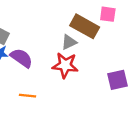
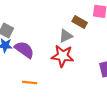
brown rectangle: (85, 26) -> (80, 22), size x0.6

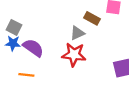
orange line: (30, 83) -> (26, 75), moved

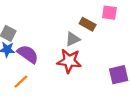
orange line: (26, 75) -> (21, 82), turned -49

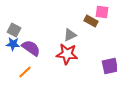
brown rectangle: (88, 24) -> (91, 21), moved

